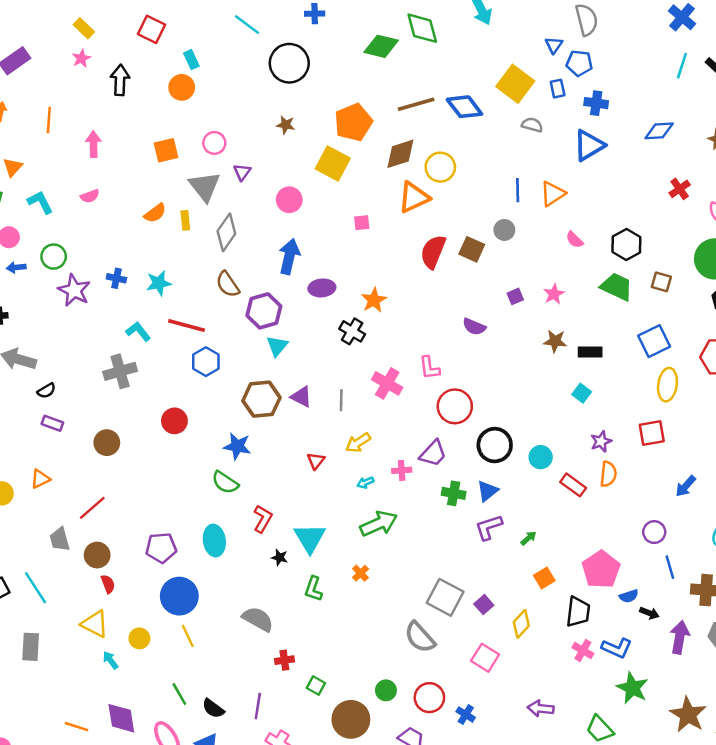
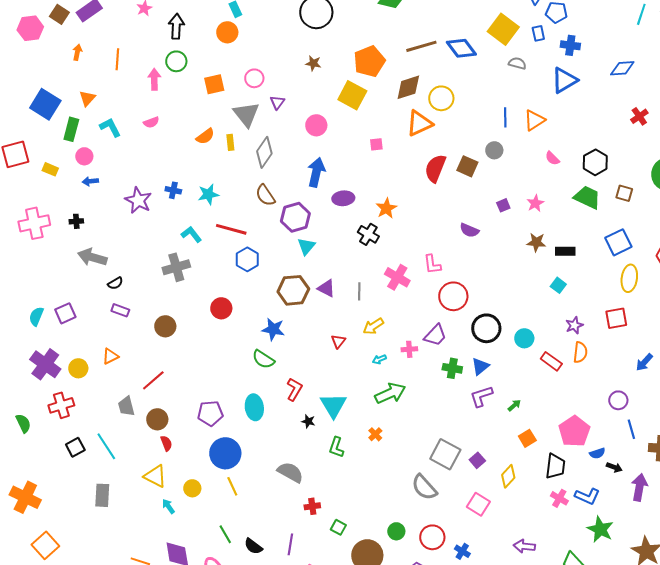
green circle: (54, 257) -> (176, 61), moved

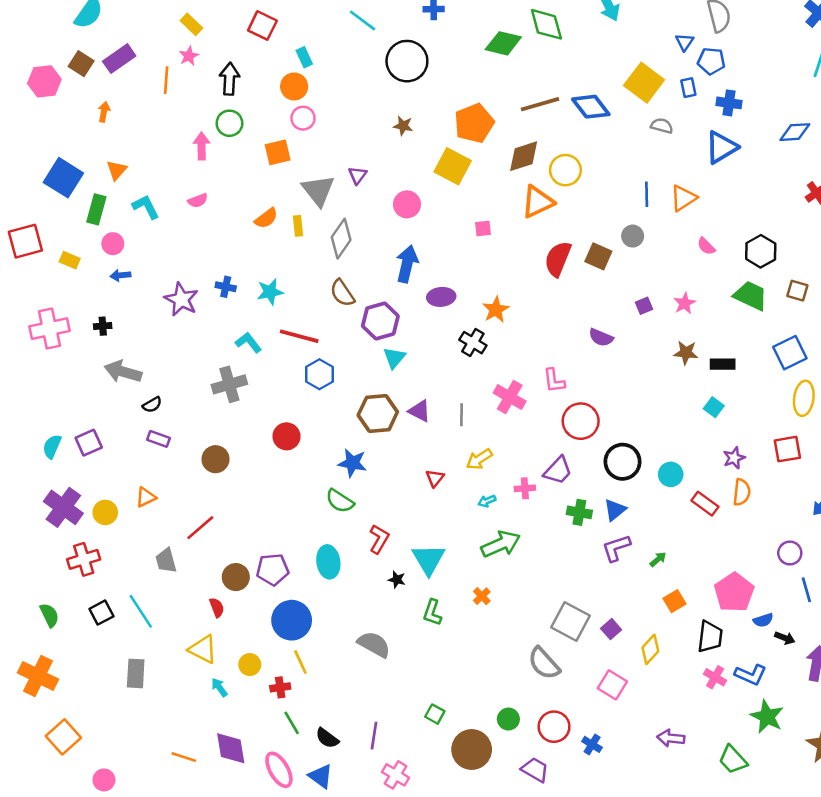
orange line: (117, 59) -> (166, 80), moved
pink circle: (254, 78) -> (303, 118), moved
brown circle: (157, 419) -> (236, 577), moved
green semicircle: (23, 423) -> (49, 615), moved
red cross: (312, 506) -> (280, 687), moved

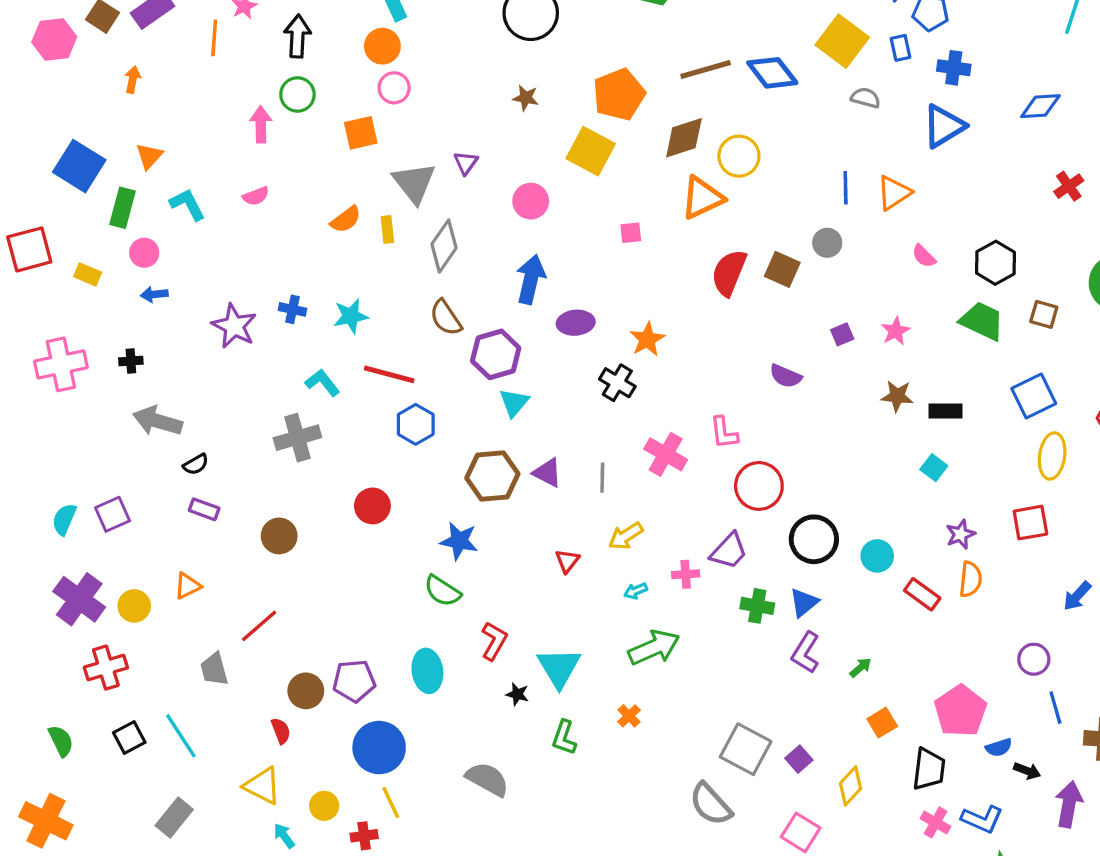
purple L-shape: (616, 548) -> (806, 653), turned -40
gray rectangle: (136, 673) -> (174, 817), turned 36

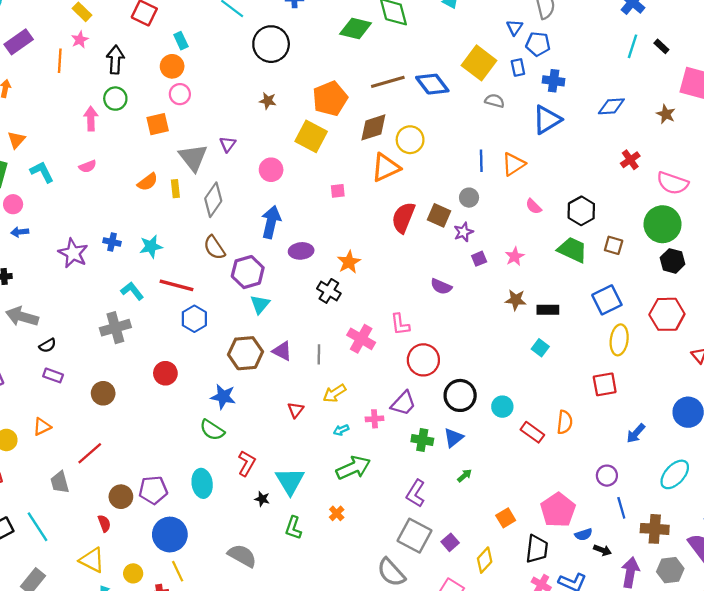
purple star: (960, 534) -> (463, 232), moved
purple L-shape: (806, 653) -> (416, 493), moved
green arrow: (861, 668) -> (465, 476), moved

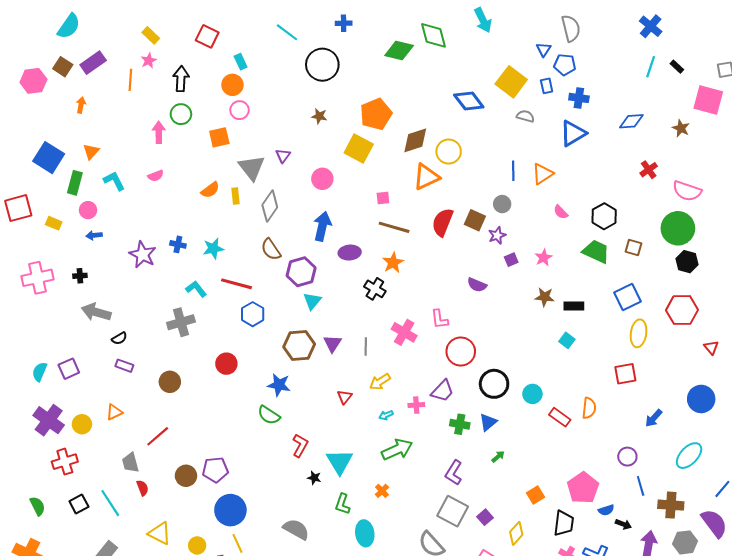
brown line: (388, 82) -> (394, 227), moved, turned 32
purple triangle: (282, 351) -> (332, 343), turned 36
cyan ellipse: (202, 483) -> (365, 533), moved
red semicircle: (104, 523) -> (143, 488), moved

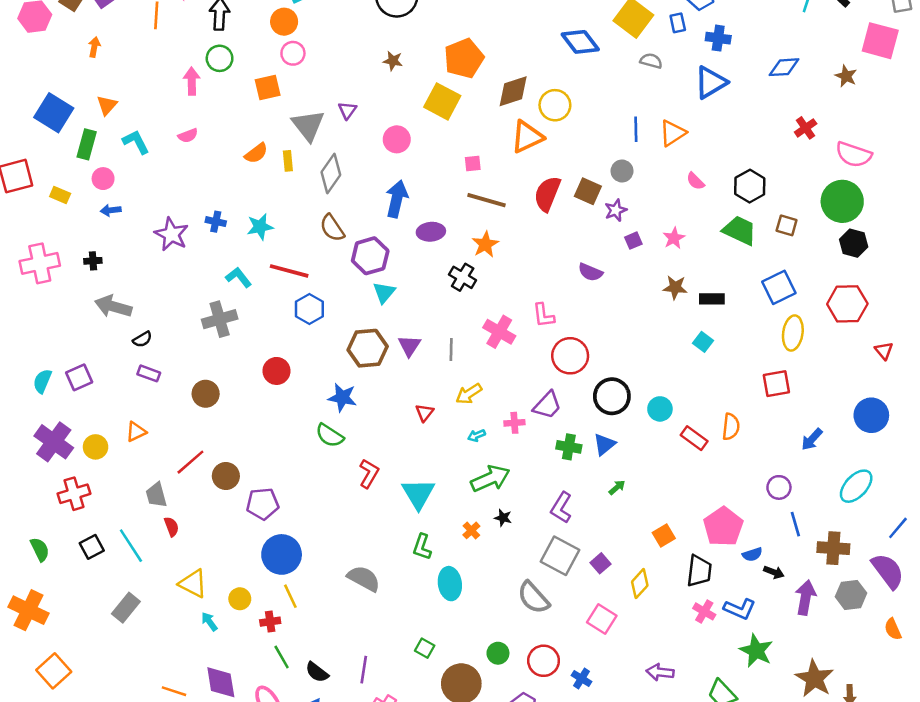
brown circle: (186, 476) -> (226, 476), moved
black star: (314, 478) -> (503, 518), moved

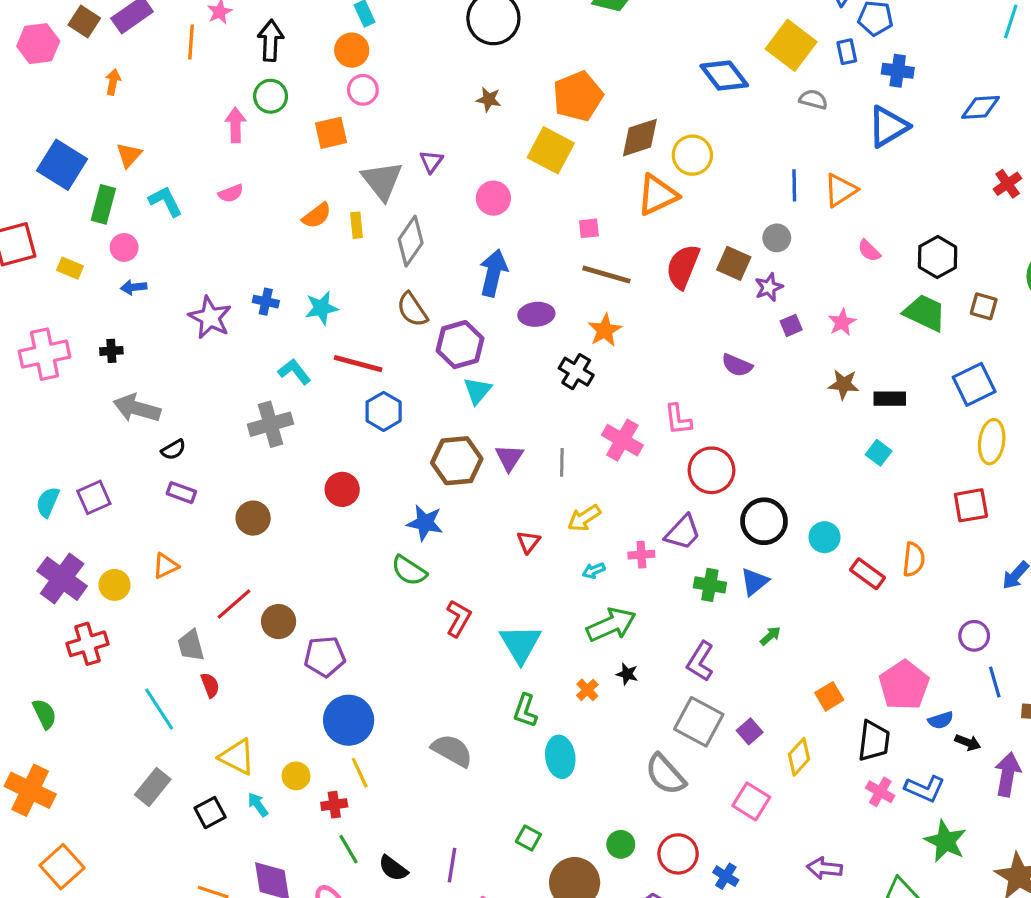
black square: (92, 547) -> (210, 813), moved

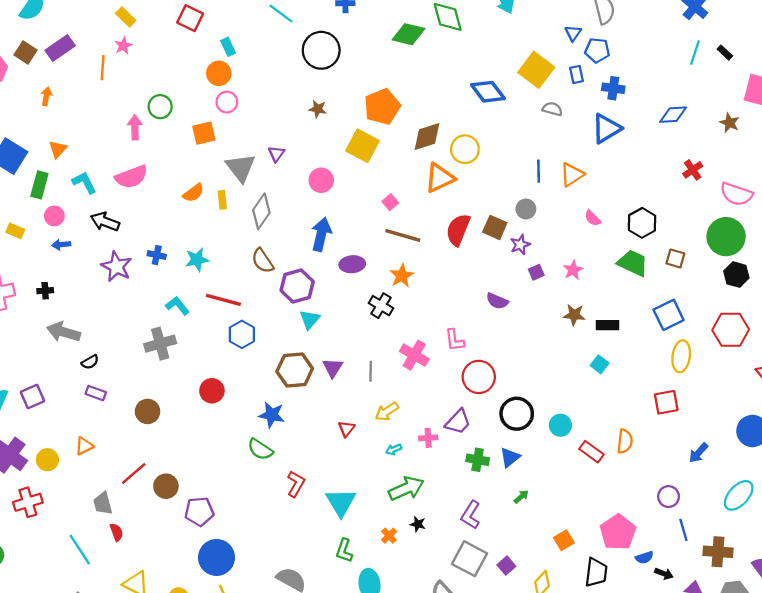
black arrow: (271, 41) -> (105, 222), moved, turned -72
pink semicircle: (231, 193) -> (131, 177), size x1.8
pink square: (589, 228) -> (390, 202), turned -35

